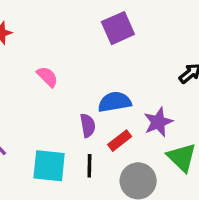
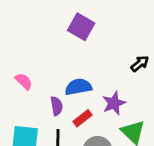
purple square: (118, 28) -> (81, 27), turned -36
pink semicircle: (47, 77) -> (24, 81), moved

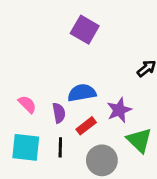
pink semicircle: (24, 81) -> (27, 104), moved

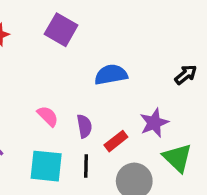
purple square: (85, 30) -> (61, 30), moved
blue semicircle: (82, 93) -> (111, 75), moved

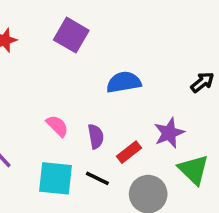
black line: (86, 166) -> (97, 178), turned -65

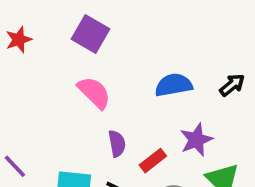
blue semicircle: (124, 82) -> (174, 85), moved
pink semicircle: (57, 126) -> (94, 93), moved, size x1.4

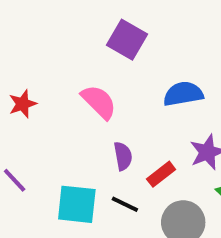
purple square: (90, 34) -> (127, 40), moved
red star: (19, 40) -> (23, 104), moved

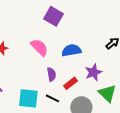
blue semicircle: (183, 94) -> (71, 50), moved

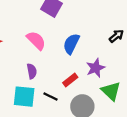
blue semicircle: (71, 50) -> (71, 44), turned -54
purple semicircle: (51, 74) -> (32, 71), moved

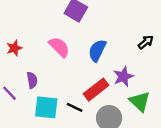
purple semicircle: (32, 71) -> (32, 80), moved
red rectangle: (70, 80) -> (96, 90), size x1.5

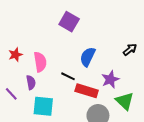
pink semicircle: (59, 47) -> (40, 62), moved, turned 36
red rectangle: (96, 90) -> (87, 91), turned 55
black line: (75, 107) -> (68, 76), moved

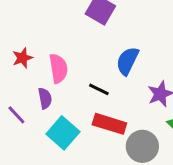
red rectangle: (87, 91) -> (109, 124), moved
cyan square: (43, 106) -> (63, 133), turned 35

